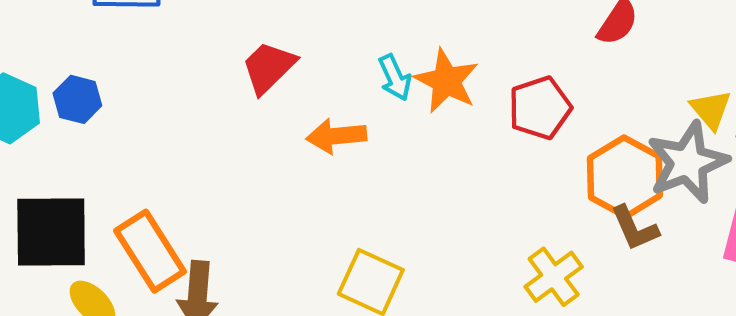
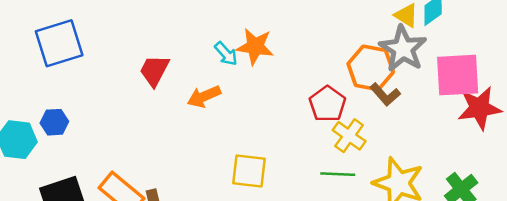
red pentagon: (540, 108) -> (327, 104), moved

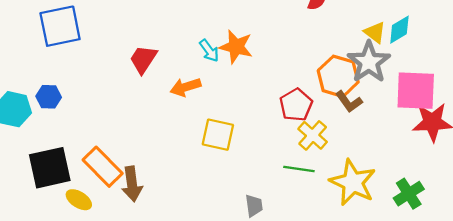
yellow square: (249, 171) -> (218, 135), moved

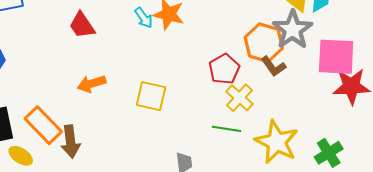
red trapezoid: (143, 59) -> (82, 25), turned -68
orange arrow: (186, 87) -> (91, 84), moved

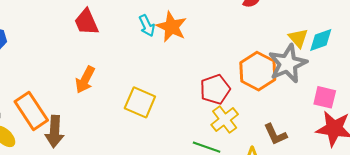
pink square: (336, 57) -> (325, 97), size x0.6
brown L-shape: (274, 66) -> (275, 134), moved
orange arrow: (91, 84) -> (85, 80), turned -56

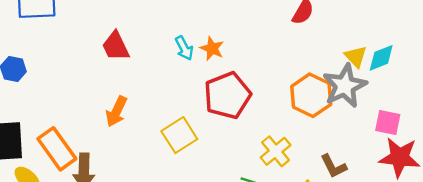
orange star: (172, 27) -> (212, 49), size x0.7
red pentagon: (215, 89) -> (227, 95), moved, size x1.4
yellow square: (140, 102) -> (179, 135), turned 36

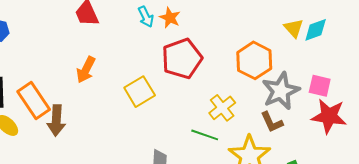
gray star: (345, 86) -> (281, 91), moved

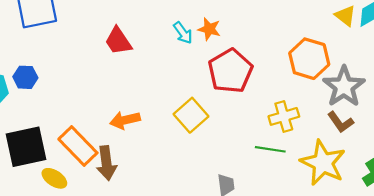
orange arrow: (86, 70) -> (125, 120), moved, turned 60
yellow cross: (222, 108) -> (284, 116), turned 32

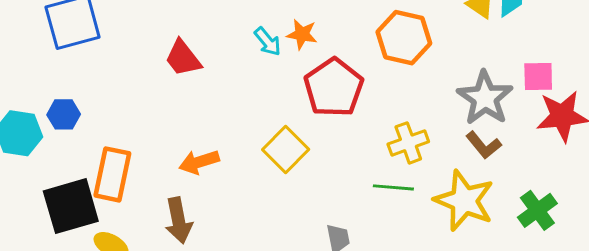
orange hexagon: (309, 59) -> (404, 38), moved
orange rectangle: (78, 146) -> (112, 174), moved, turned 60

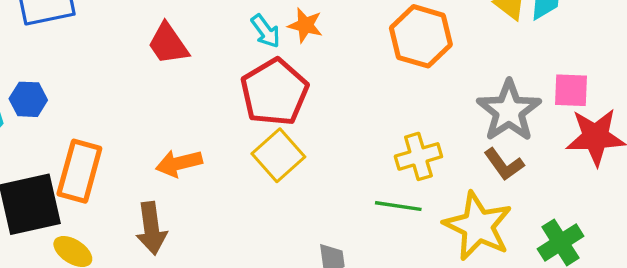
red pentagon: (334, 88) -> (274, 92), moved

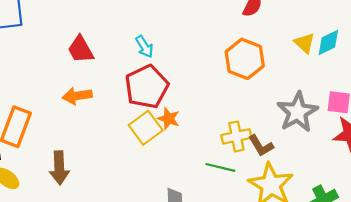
orange star: (305, 25) -> (169, 119), moved
orange arrow: (179, 163) -> (77, 96), moved
brown L-shape: (504, 164) -> (261, 146), moved

